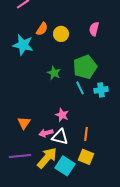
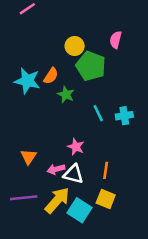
orange semicircle: (42, 29) -> (51, 76), moved
cyan star: (23, 45) -> (27, 81), moved
green pentagon: (85, 67) -> (91, 66), moved, turned -30

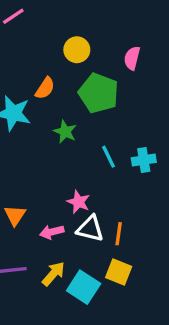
yellow circle: (75, 46) -> (77, 50), moved
orange semicircle: (51, 76) -> (45, 88), moved
white triangle: (73, 174) -> (90, 229), moved
yellow arrow: (57, 200) -> (53, 274), size x0.7

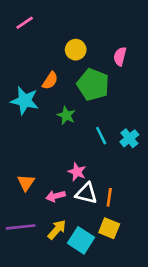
cyan cross: (144, 160) -> (129, 138), turned -30

